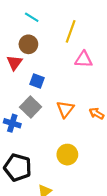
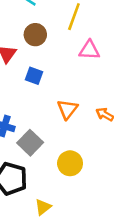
brown circle: (28, 44) -> (35, 35), moved
gray square: (31, 107) -> (30, 143), moved

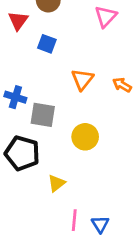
pink triangle: (89, 50) -> (106, 17), turned -50
gray square: (30, 143) -> (43, 115), turned -35

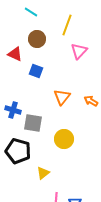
red triangle: (18, 21) -> (15, 54), turned -42

